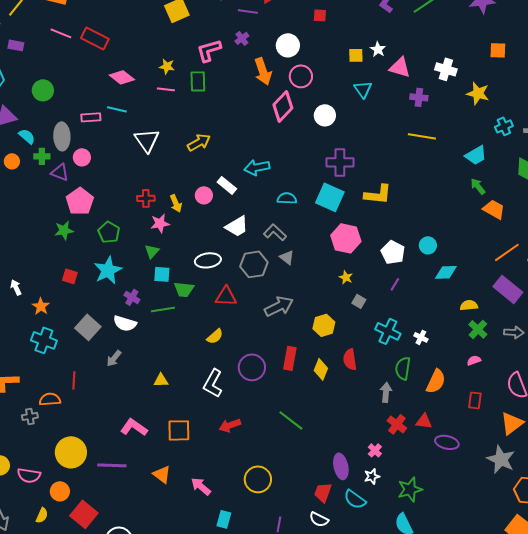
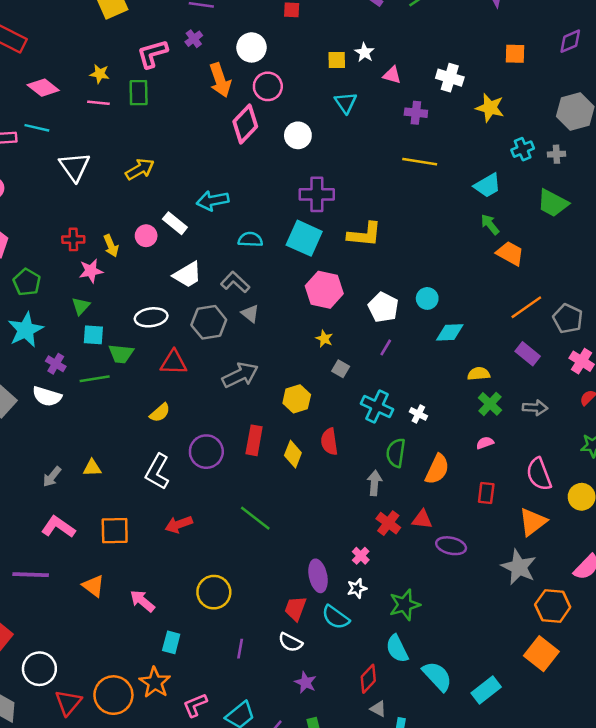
pink triangle: (400, 67) -> (392, 75), size x0.7
purple rectangle: (508, 289) -> (528, 354), size x0.7
gray arrow: (114, 358) -> (52, 477), moved

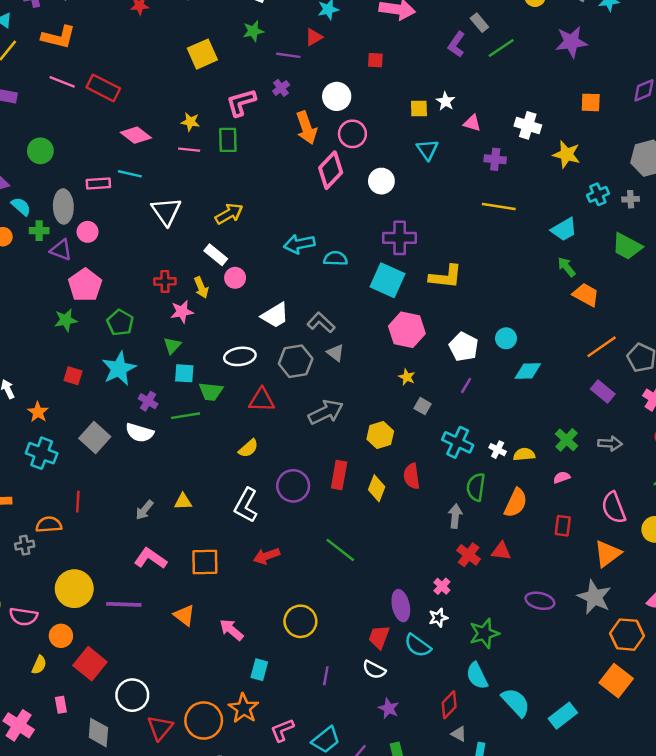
white rectangle: (175, 223) -> (216, 255), moved
cyan semicircle: (250, 239) -> (335, 258), moved
yellow semicircle: (479, 374) -> (524, 454), moved
purple ellipse: (451, 546) -> (540, 601), moved

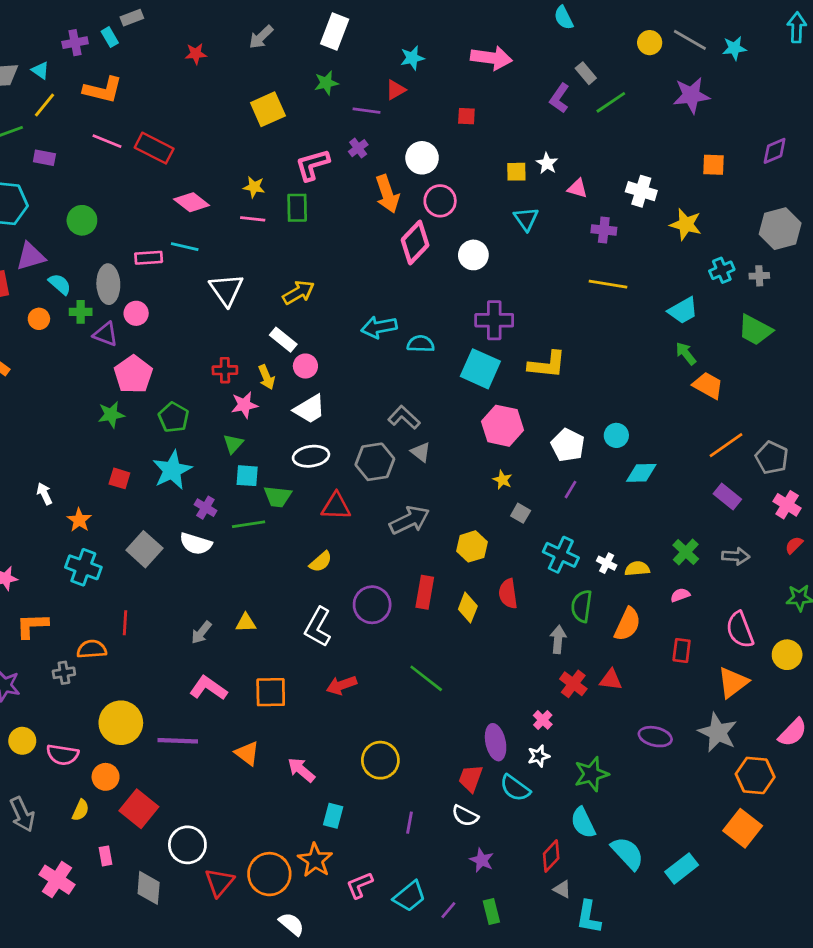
white trapezoid: (275, 315) -> (310, 409), moved

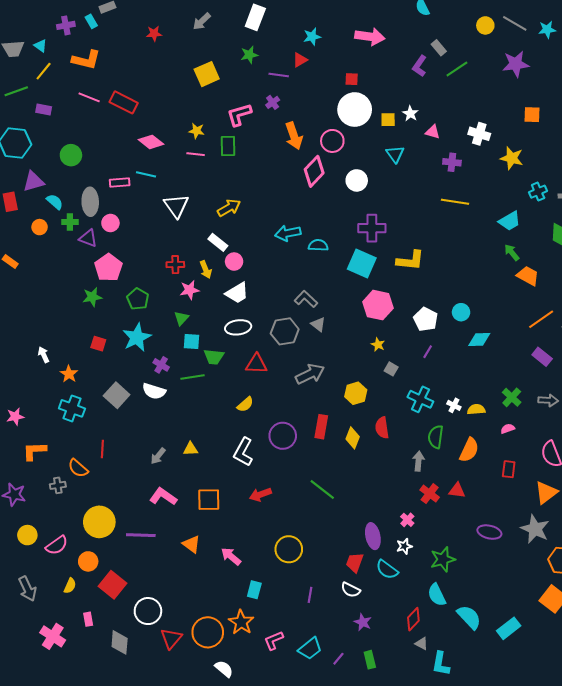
white circle: (422, 158) -> (355, 110), moved, size x1.4
orange semicircle: (92, 649) -> (78, 468), turned -135
pink semicircle: (63, 755) -> (57, 545), turned -45

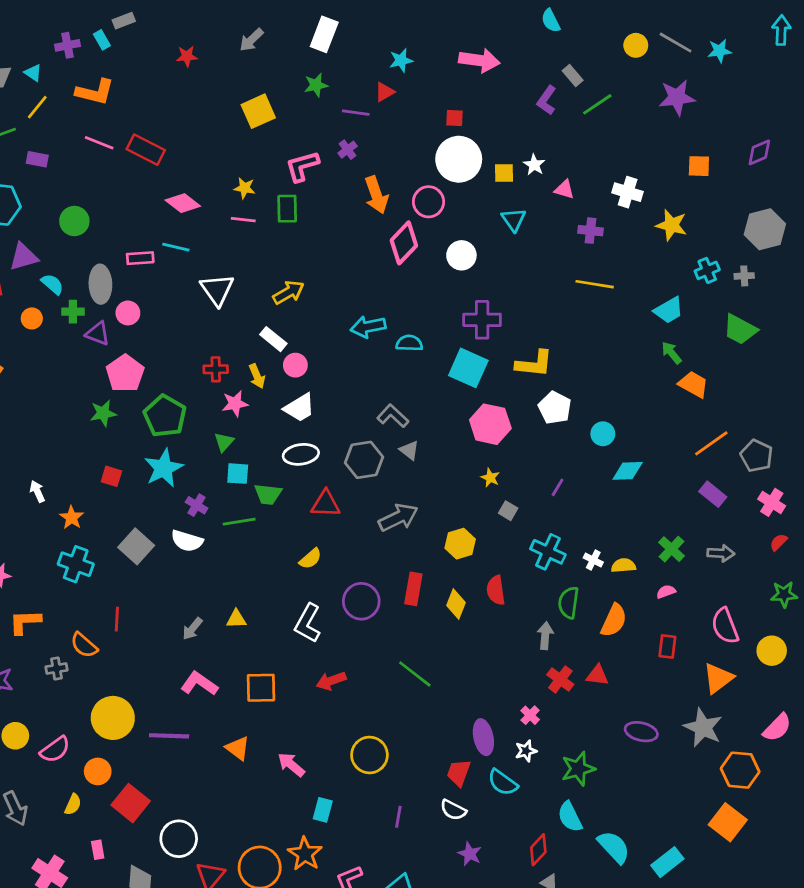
green pentagon: (138, 299) -> (165, 416), size x1.4
white pentagon: (426, 319) -> (555, 408), moved

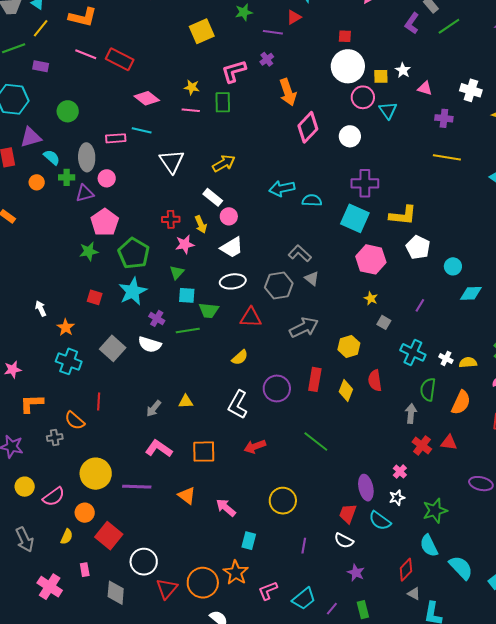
pink circle: (429, 202) -> (363, 97), moved
purple triangle: (98, 334) -> (85, 193), turned -36

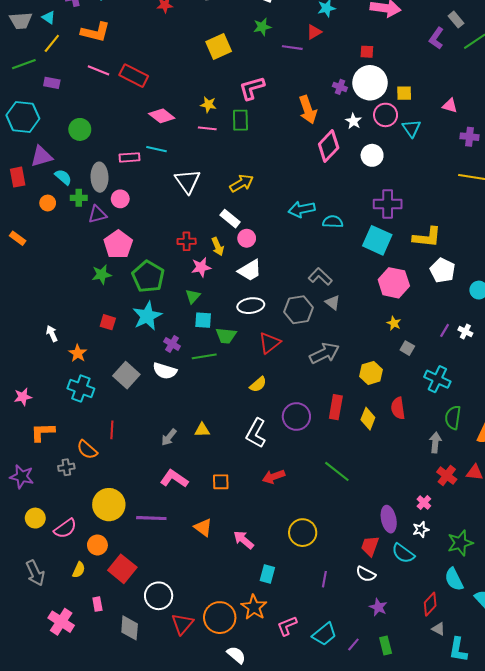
purple cross: (267, 59) -> (340, 87), moved, turned -32
white star: (403, 70) -> (353, 121), moved
red triangle: (251, 317) -> (269, 343), turned -40
white cross: (446, 358) -> (465, 332), moved
orange square: (204, 452) -> (221, 482), size x0.7

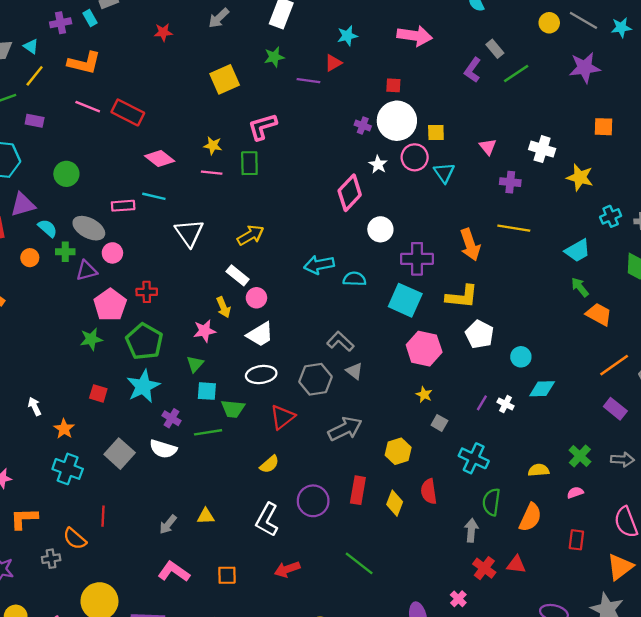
pink triangle: (450, 106) -> (488, 147), turned 35
orange arrow: (308, 110) -> (470, 245), moved
white circle: (372, 155) -> (380, 229), moved
gray ellipse: (99, 177) -> (89, 228), turned -60
red cross: (187, 241) -> (147, 292), moved

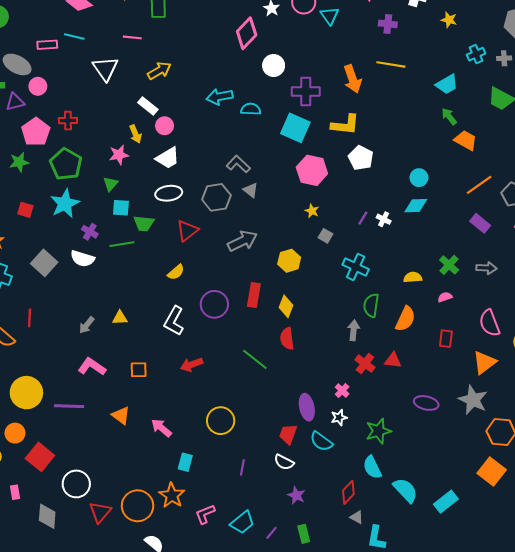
pink line: (212, 173) -> (132, 37), moved
yellow star: (580, 177) -> (449, 20), size x0.7
cyan circle: (521, 357) -> (419, 178), moved
red semicircle: (429, 491) -> (287, 339), moved

